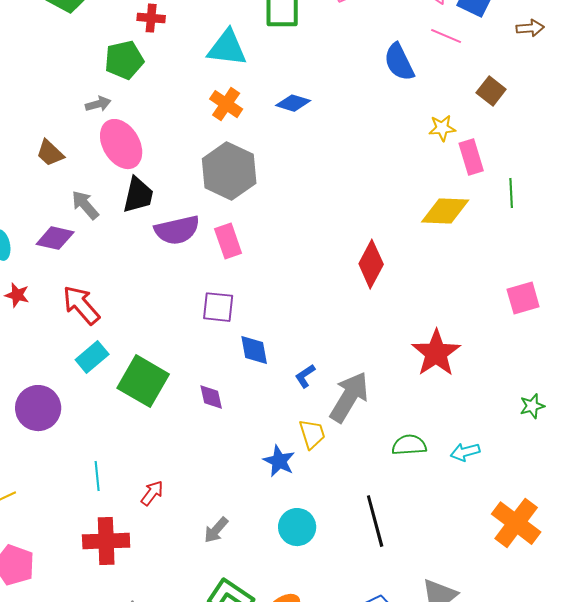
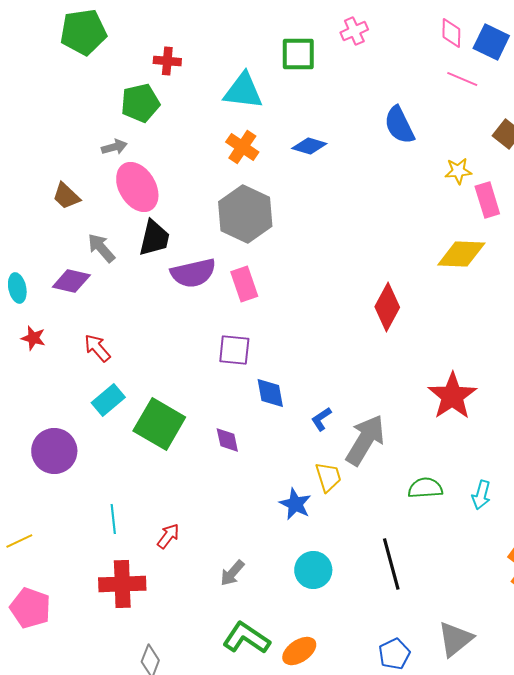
blue semicircle: (399, 62) -> (399, 125), moved
red arrow: (81, 305) -> (97, 348), size x0.7
cyan arrow: (465, 452) -> (481, 495), turned -60

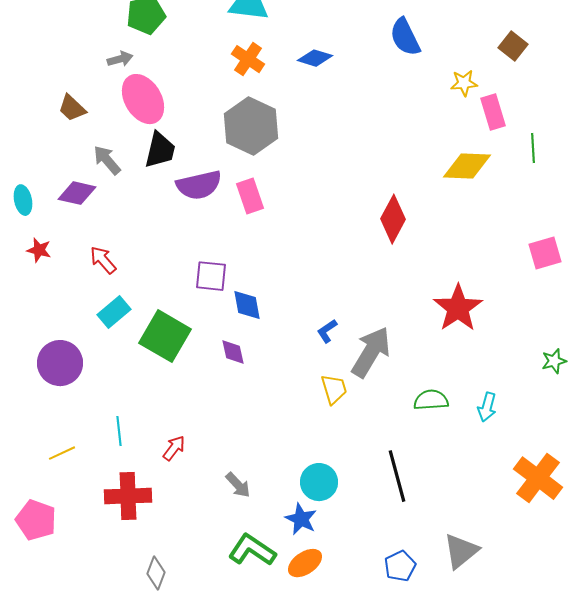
purple square: (234, 350) -> (211, 276), moved
blue diamond: (270, 393) -> (247, 305), moved
blue star: (295, 504) -> (301, 519), moved
yellow line: (19, 541) -> (62, 453), moved
gray arrow: (232, 573) -> (238, 485), turned -84

